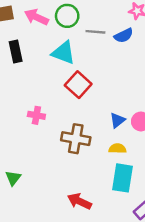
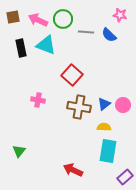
blue semicircle: (124, 36) -> (109, 35), turned 70
cyan triangle: (63, 53) -> (46, 45), moved
brown cross: (76, 139) -> (79, 107), moved

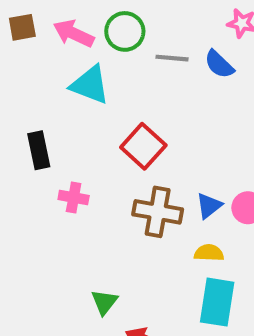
black rectangle: (21, 48) -> (39, 150), moved
green triangle: (19, 151) -> (104, 302), moved

